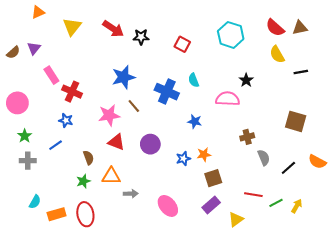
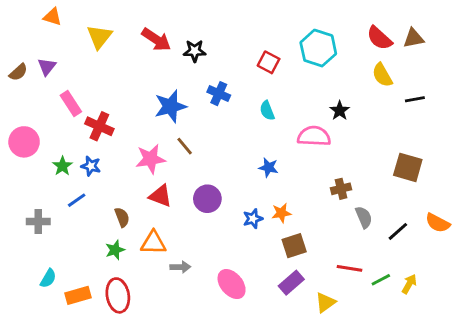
orange triangle: (38, 12) -> (52, 17), turned 40
red square: (182, 44) -> (269, 62), moved
blue cross: (167, 92) -> (219, 94), moved, size x0.7
green star: (25, 136) -> (62, 166), moved

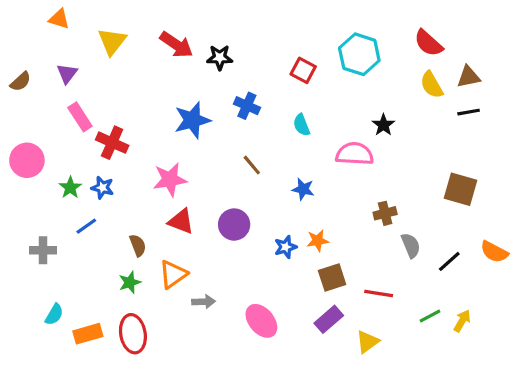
brown triangle: (414, 38) -> (469, 77), moved
purple triangle: (47, 67) -> (67, 74), moved
brown line: (185, 146) -> (252, 165), moved
orange triangle: (153, 243) -> (173, 274), turned -36
red line: (350, 268) -> (379, 294), moved

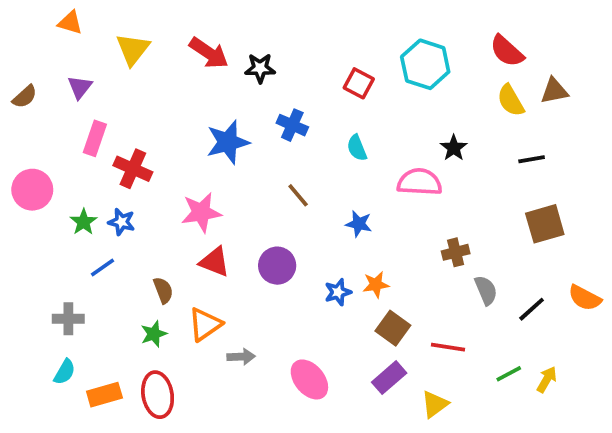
black line: (469, 112) -> (532, 159), moved
pink rectangle: (80, 117) -> (95, 138), turned 52
brown square: (461, 189) -> (545, 224), turned -32
gray cross: (43, 250) -> (68, 319), moved
brown square: (332, 278) -> (393, 328), turned -36

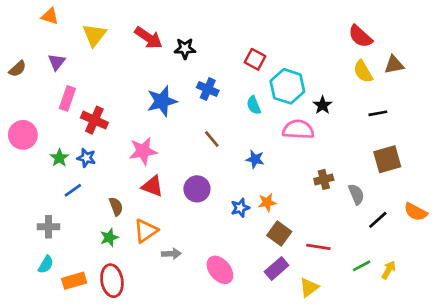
cyan hexagon: (425, 64) -> (287, 86), moved
gray semicircle: (486, 290) -> (356, 194), moved

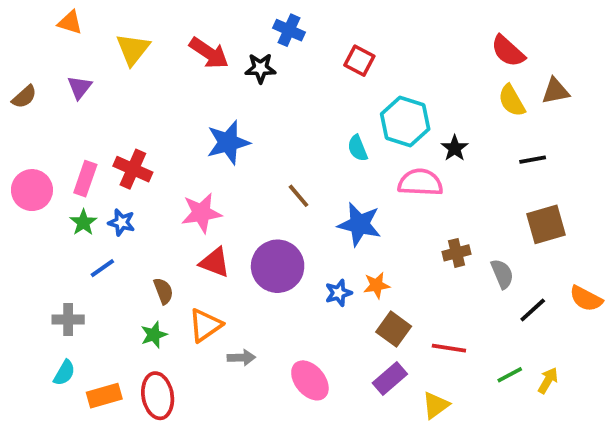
red square: (255, 59) -> (359, 61), moved
blue cross: (208, 89) -> (289, 30), moved
pink rectangle: (67, 98) -> (85, 179), moved
blue star: (255, 159) -> (359, 224), size x1.6
purple circle: (197, 189) -> (278, 266), size x1.4

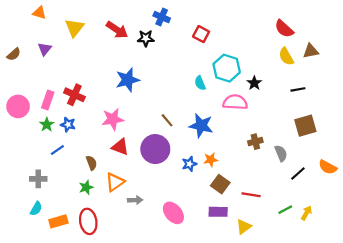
brown line: (299, 196) -> (167, 120), moved
purple rectangle: (390, 379) -> (218, 212), turned 42

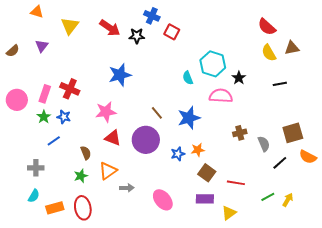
red square: (201, 34) -> (172, 32), moved
blue star: (201, 126) -> (189, 118), turned -30
brown square: (305, 126) -> (293, 133), moved

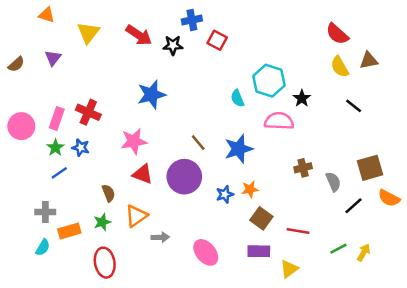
blue cross: (152, 16) -> (192, 20), turned -35
black line: (280, 84) -> (354, 106), turned 48
blue line: (54, 141) -> (59, 173), moved
orange rectangle: (55, 208) -> (69, 231), moved

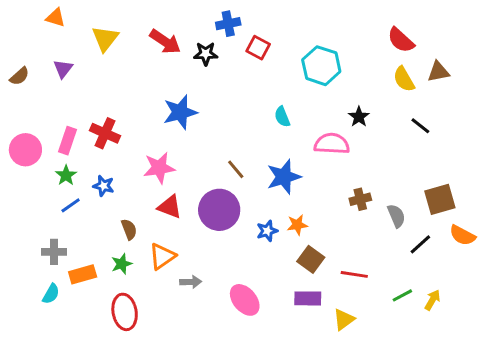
cyan hexagon: (269, 81) -> (321, 66), moved
blue star: (81, 148) -> (104, 186), moved

